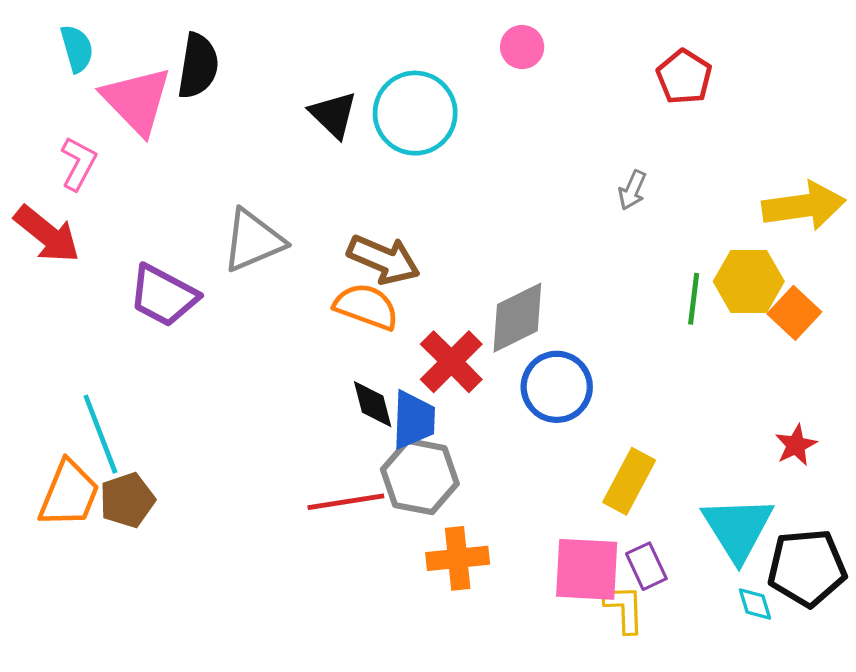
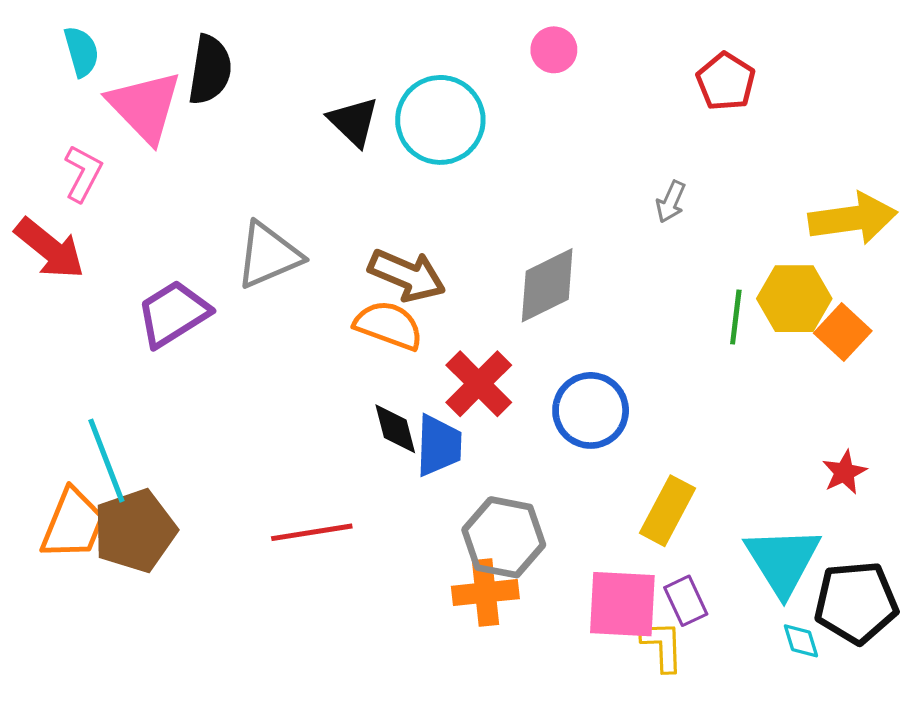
purple trapezoid: (163, 296) -> (173, 314), turned 120
gray diamond: (517, 318) -> (547, 285), moved
gray hexagon: (420, 477) -> (504, 537), moved
brown pentagon: (127, 500) -> (135, 531), size x1.4
red line: (346, 502) -> (312, 532), moved

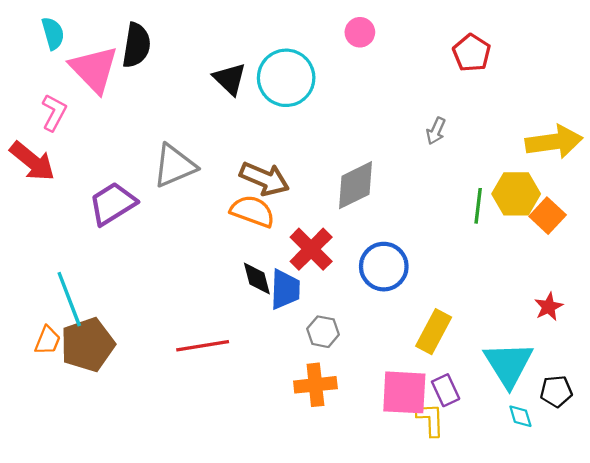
orange trapezoid: (73, 524) -> (47, 340), size x0.6
gray hexagon: (504, 537) -> (323, 332), moved, size x0.6
black pentagon: (856, 602) -> (556, 391), size x0.6

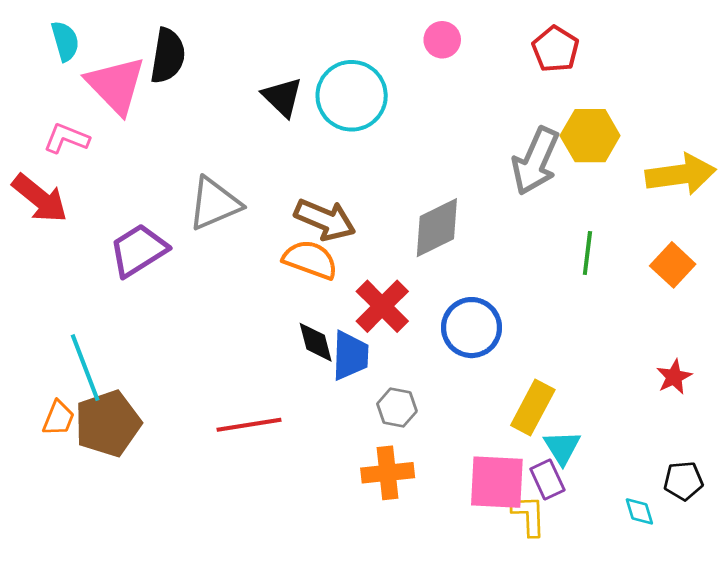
red pentagon: (472, 53) -> (555, 49), moved
pink L-shape: (54, 113) -> (66, 138), turned -96
gray arrow: (436, 131) -> (535, 161), size x2.0
yellow hexagon: (516, 194) -> (590, 136), moved
cyan triangle: (508, 364) -> (562, 447), moved, size x0.6

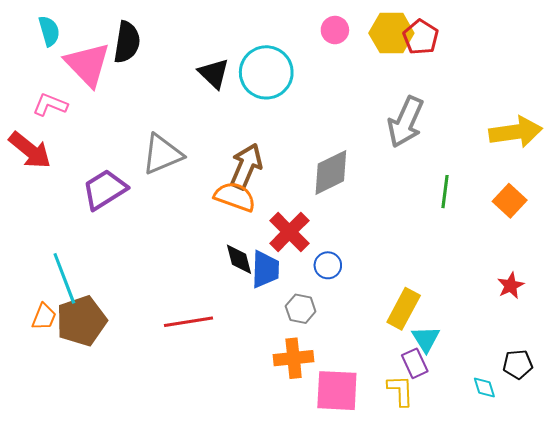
yellow hexagon: (590, 136) -> (391, 33), moved
brown arrow: (325, 220) -> (246, 166), turned -90
blue circle: (472, 328) -> (328, 265), moved, size x0.6
pink square: (497, 482) -> (337, 391), moved

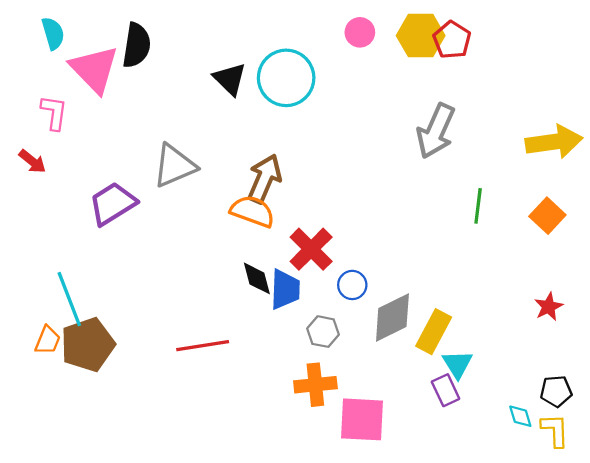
pink L-shape: (50, 105) -> (54, 113), turned 76
red arrow: (30, 150) -> (32, 161), size x0.6
gray diamond: (331, 172) -> (392, 318), moved
yellow L-shape: (401, 391) -> (555, 430), moved

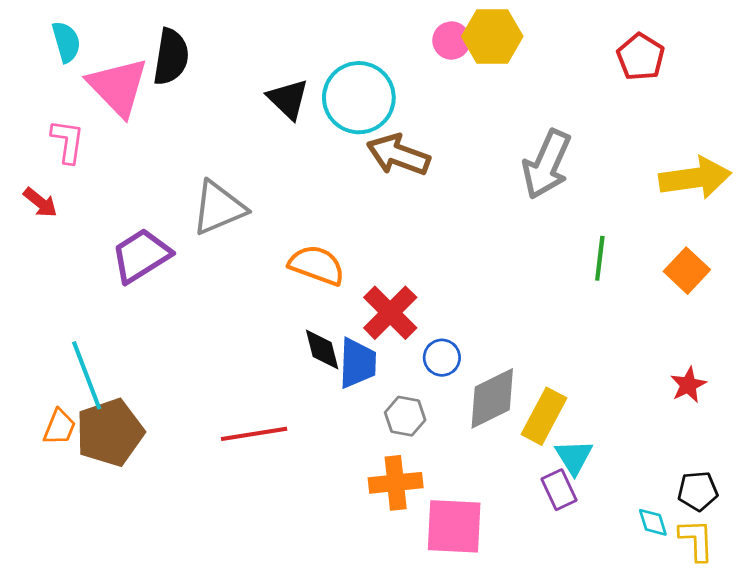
yellow hexagon: (421, 36) -> (492, 36), moved
red pentagon: (452, 40) -> (641, 57), moved
brown arrow: (264, 179) -> (398, 155), moved, turned -93

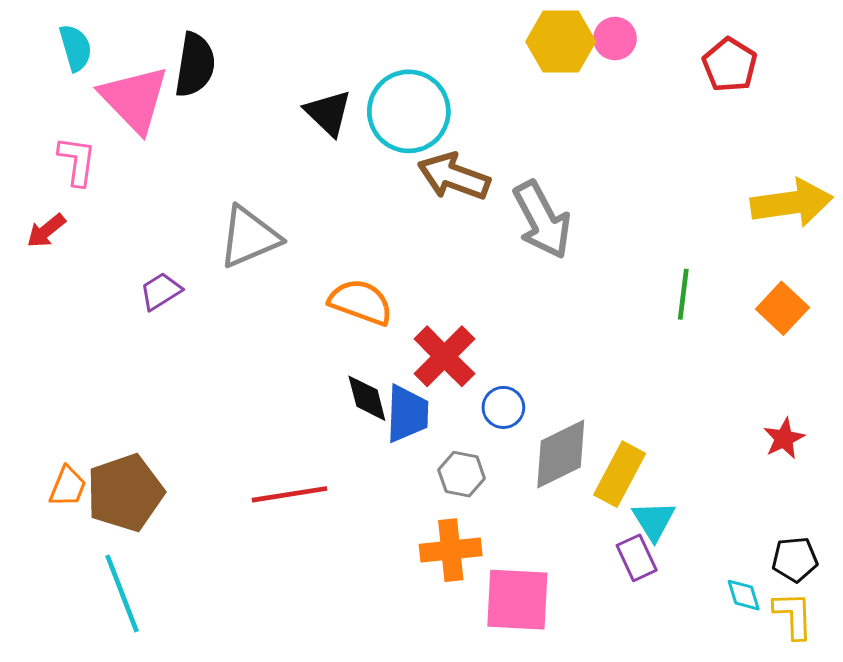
pink circle: (451, 40) -> (615, 39), moved
gray arrow: (547, 164) -> (542, 220), moved, turned -52
red arrow: (40, 202) -> (46, 231), turned 102
purple trapezoid: (141, 256) -> (161, 291), size x0.6
cyan line: (87, 375) -> (122, 593), moved

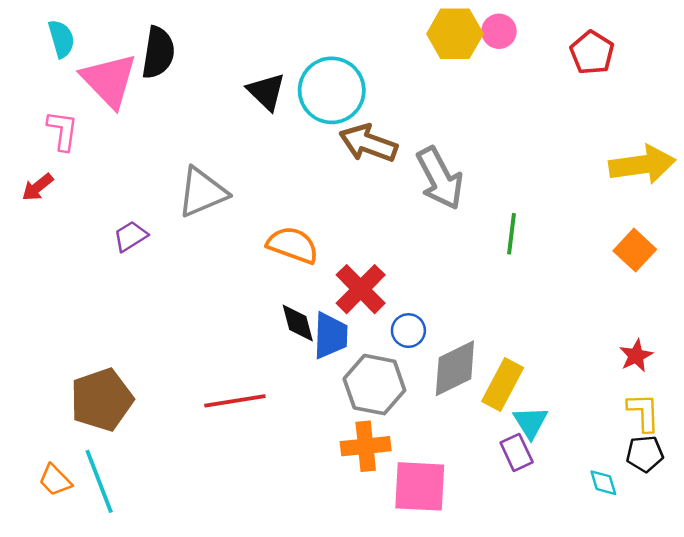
green line: (683, 294) -> (512, 234), moved
gray hexagon: (462, 474) -> (374, 385), size x1.6
orange trapezoid: (68, 487) -> (55, 480), moved, turned 114
yellow L-shape: (793, 615) -> (644, 412), moved

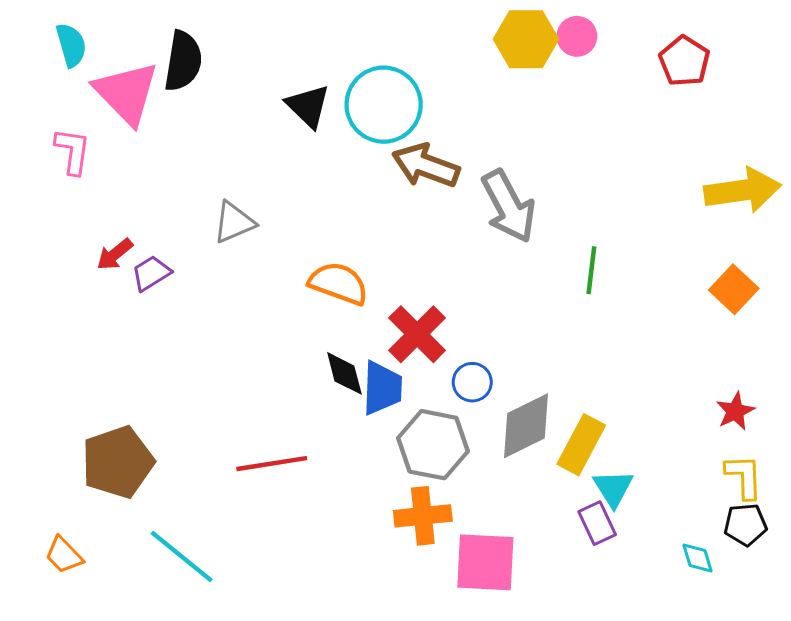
red arrow: (37, 187) -> (115, 254), moved
gray triangle: (202, 192) -> (234, 222), size x0.7
cyan line: (99, 481) -> (182, 557), moved, turned -30

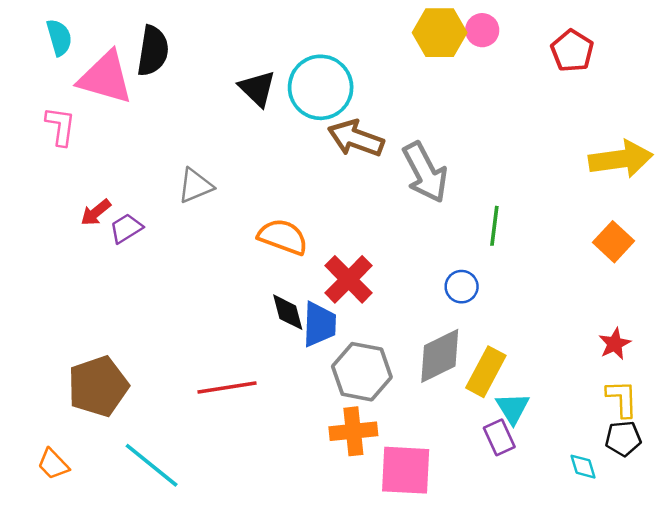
pink triangle: (126, 93) -> (105, 78), turned -30
blue circle: (472, 382) -> (462, 287), moved

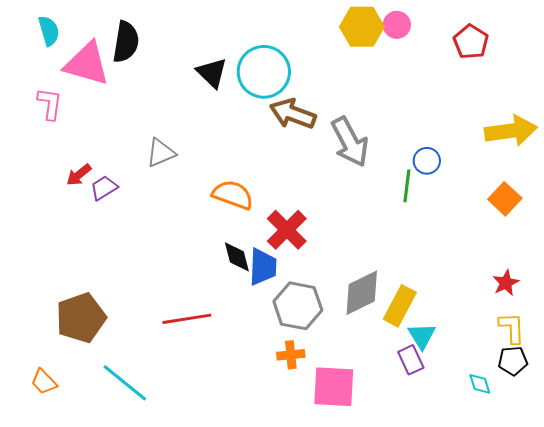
blue circle: (462, 287) -> (427, 161), moved
orange cross: (353, 431) -> (291, 355), size x0.7

